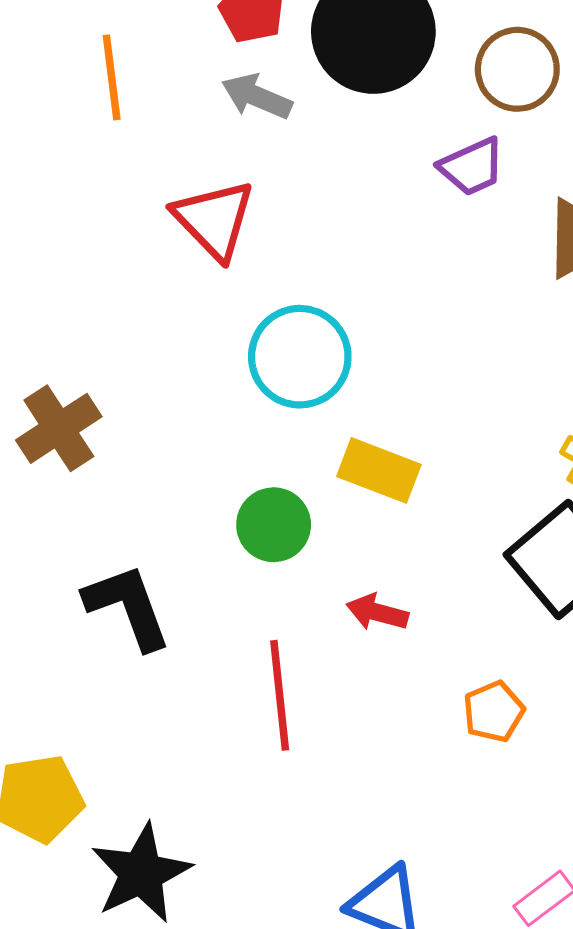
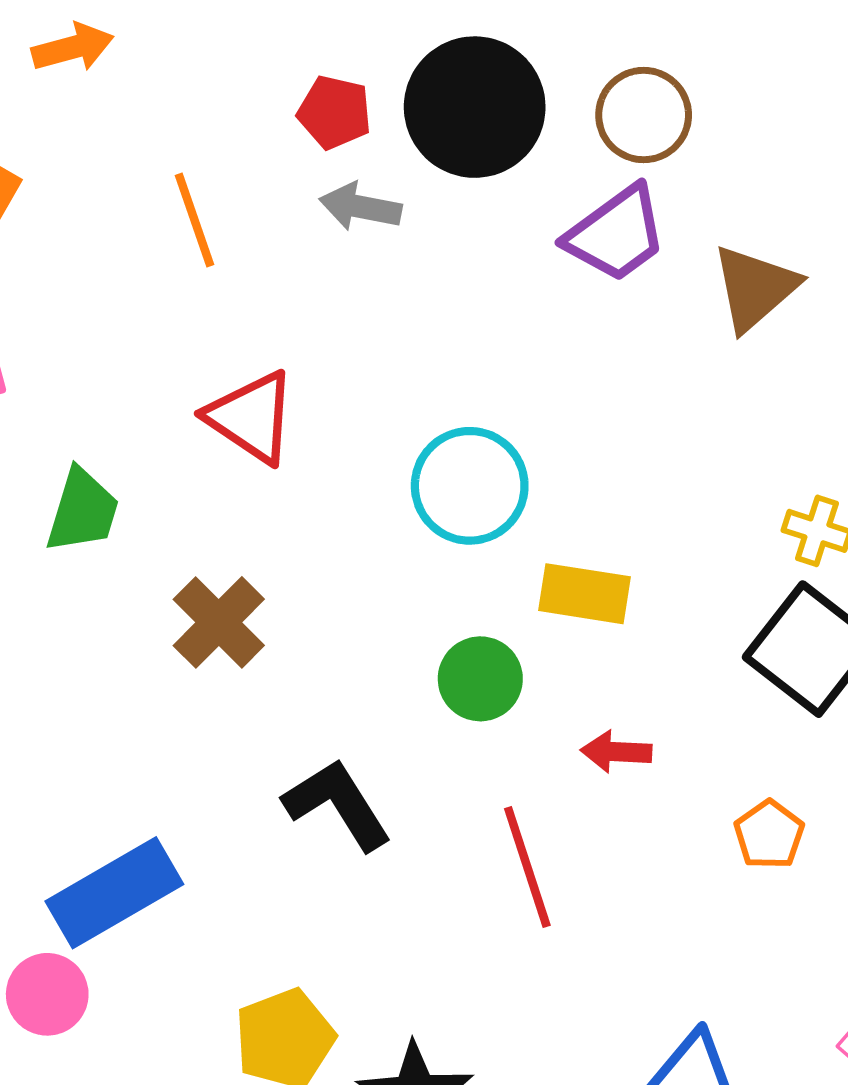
purple trapezoid: (472, 167) -> (616, 234), size x1.4
red triangle: (214, 220) -> (251, 417), moved

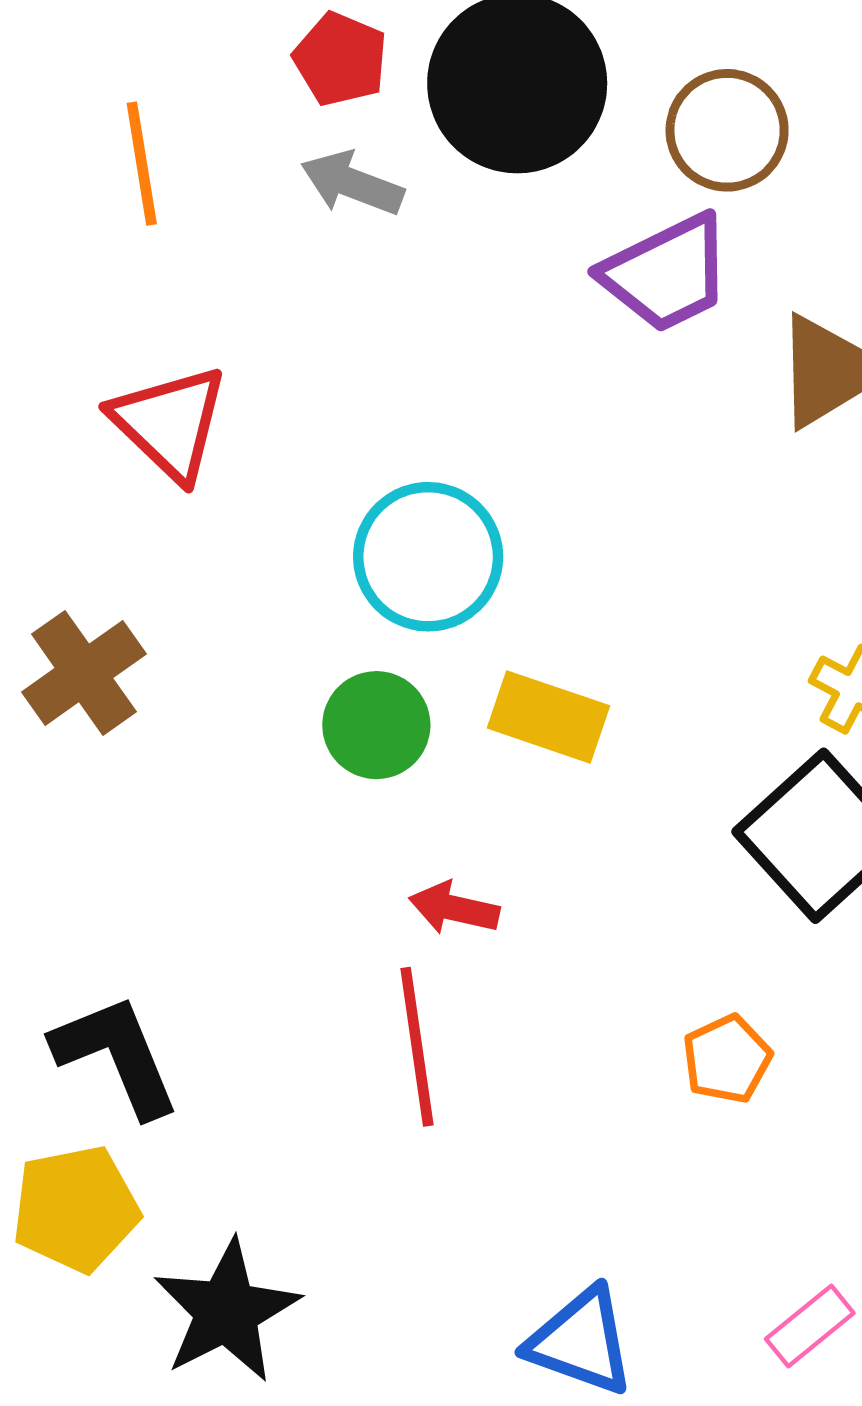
green circle: (480, 679) -> (376, 725), moved
red arrow: (616, 752) -> (454, 908), moved
black L-shape: (337, 804) -> (116, 1056), moved

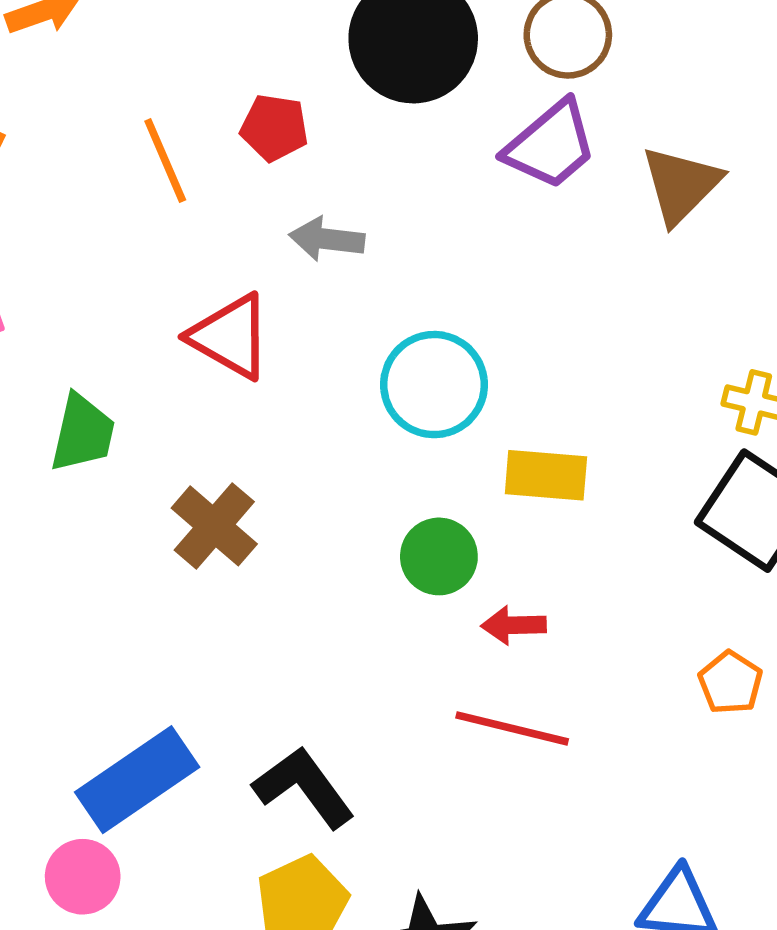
red pentagon: (340, 59) -> (274, 128), moved
gray arrow: (352, 183) -> (327, 239), moved
green circle: (376, 725) -> (439, 556), moved
red line: (417, 1047) -> (512, 728), turned -54

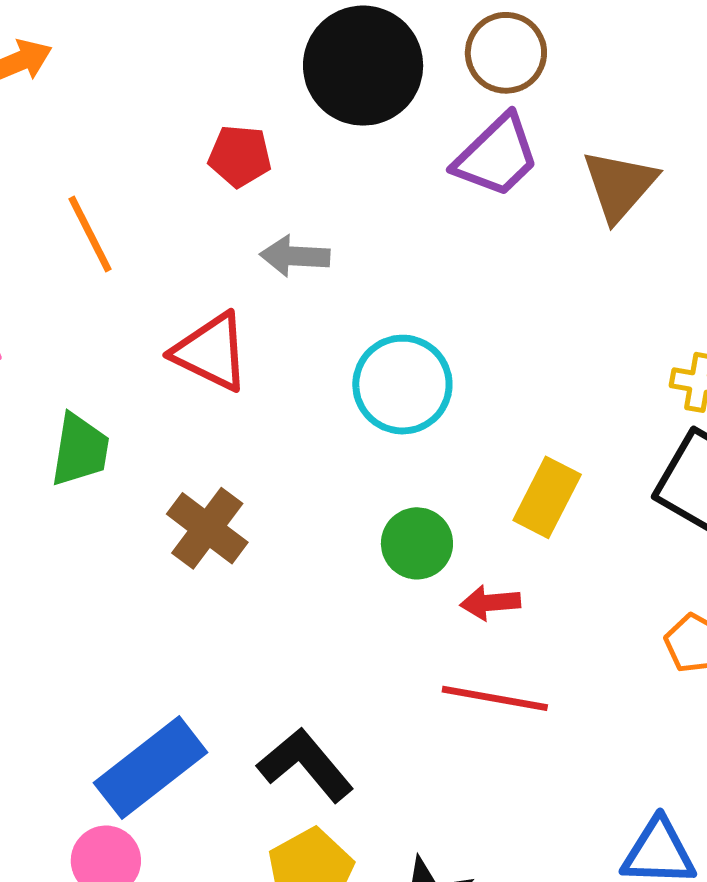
orange line: (165, 160) -> (90, 234), moved
yellow rectangle: (546, 475) -> (547, 497), moved, turned -64

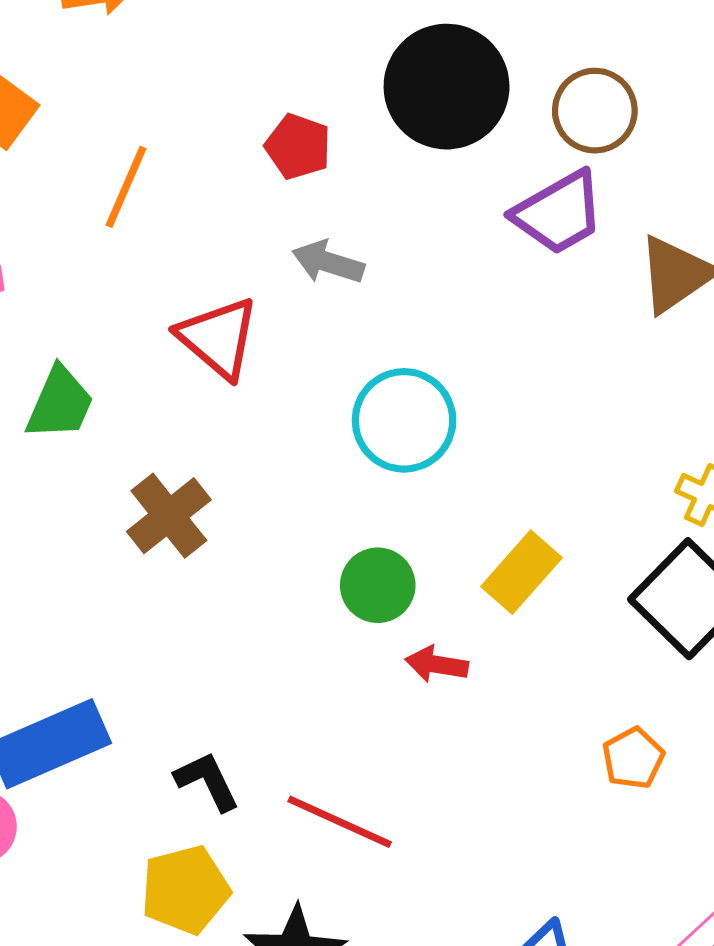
orange line: (90, 234) -> (126, 187), turned 36
red line: (495, 698) -> (340, 822), moved
black L-shape: (305, 765) -> (207, 781), size x0.7

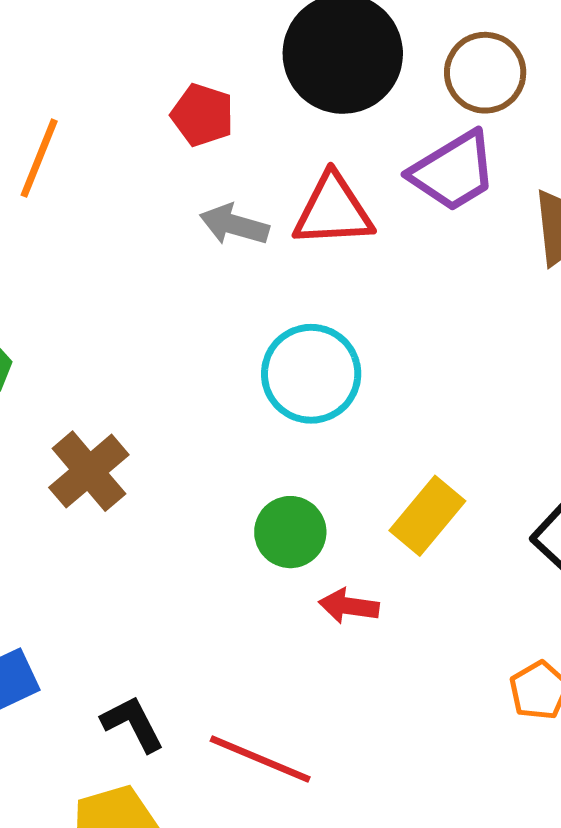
red triangle: (218, 338) -> (333, 211), moved, turned -42

